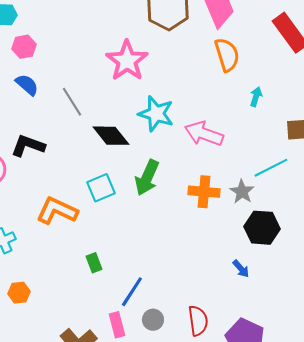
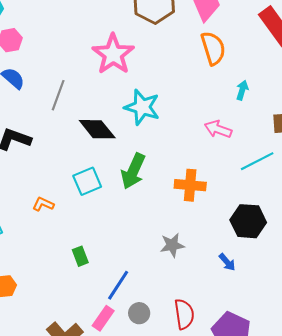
gray line: (72, 102) -> (58, 95), turned 52
pink arrow: (204, 134) -> (218, 129), moved, size x0.7
gray star: (242, 192) -> (172, 245), moved, turned 30
orange L-shape: (57, 211) -> (43, 204), size x0.5
pink rectangle: (117, 325) -> (103, 318), turned 50

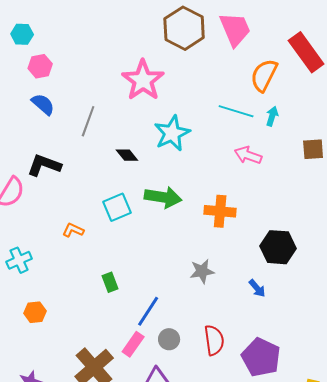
orange semicircle: (213, 48) -> (264, 75), moved, turned -136
cyan star: (142, 107) -> (172, 133), turned 30
black diamond: (97, 129) -> (127, 155), size x0.6
cyan line: (257, 161) -> (236, 111), moved, turned 44
green arrow: (133, 171) -> (163, 197), turned -105

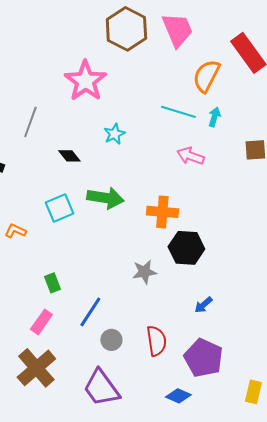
cyan star: (172, 133) -> (114, 134), size x0.6
black hexagon: (278, 247) -> (186, 248), moved
blue arrow: (257, 288) -> (203, 305), moved, turned 90
pink rectangle: (133, 344) -> (41, 322), moved

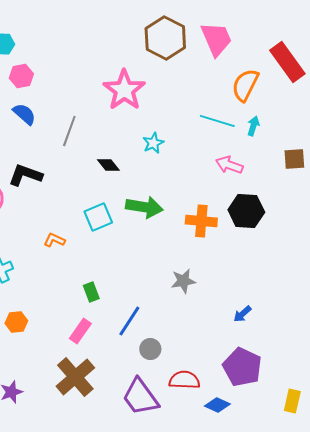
black hexagon: (186, 248) -> (246, 211), moved
red semicircle: (156, 341) -> (184, 380), moved, turned -80

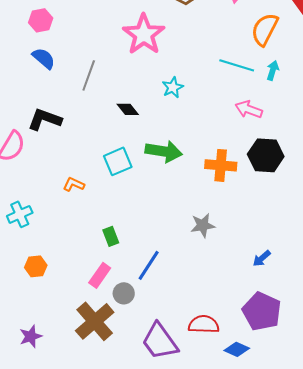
gray circle: (150, 349) -> (124, 293), moved

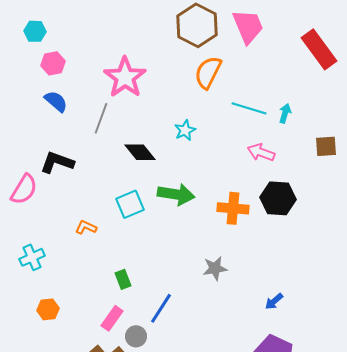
orange semicircle: (265, 29) -> (208, 72), moved
pink star: (144, 34) -> (125, 77), moved
black diamond: (128, 109) -> (140, 152), size x1.4

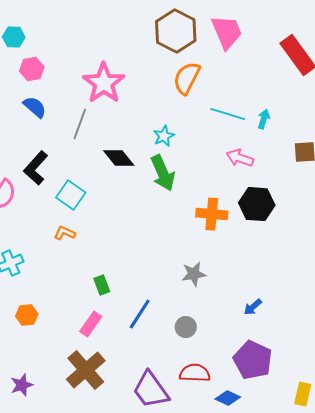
black L-shape: (57, 162) -> (36, 168), turned -68
green arrow: (176, 194) -> (163, 173), moved, turned 57
cyan square: (130, 204) -> (71, 195), moved, turned -32
gray circle: (136, 336) -> (186, 327), moved

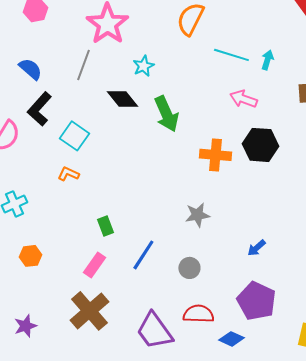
blue semicircle: (35, 107) -> (30, 69), moved
cyan star: (164, 136) -> (143, 66), moved

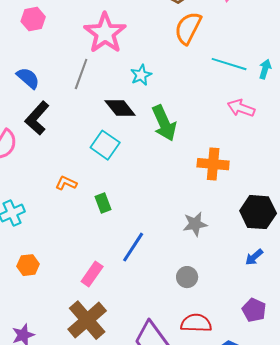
cyan square: (74, 136) -> (105, 145), moved
black hexagon: (260, 145) -> (258, 212), moved
green rectangle: (105, 226) -> (103, 203), moved
blue line: (143, 255) -> (133, 247), moved
purple pentagon: (256, 301) -> (254, 310), size x0.6

